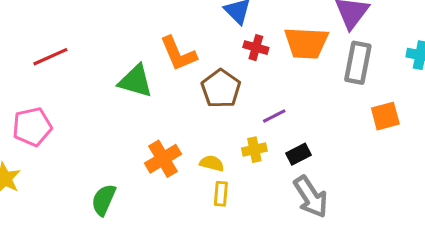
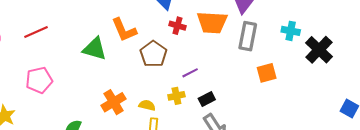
pink pentagon: (32, 127) -> (39, 80), moved

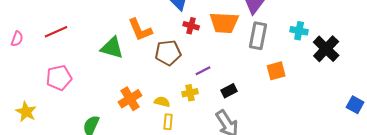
brown pentagon: (153, 54) -> (168, 53), turned 30
black rectangle: (207, 99) -> (229, 91), moved

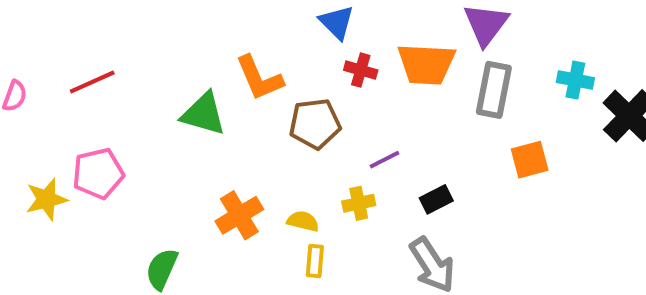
yellow star: (26, 112) -> (46, 199), moved, turned 30

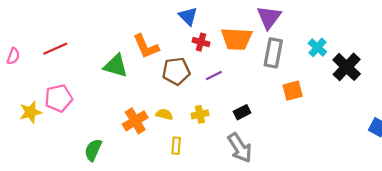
cyan cross: (575, 80) -> (317, 47), turned 30
purple line: (385, 160) -> (214, 76), moved
yellow semicircle: (303, 221) -> (164, 114), moved

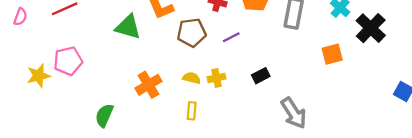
orange square: (293, 91) -> (332, 54), moved
yellow semicircle: (164, 114) -> (192, 78), moved
gray arrow: (240, 148) -> (294, 113), moved

